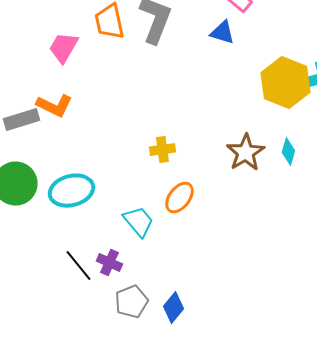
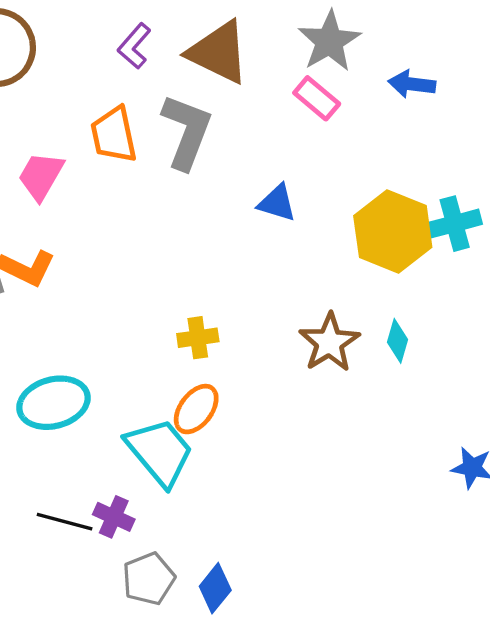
blue triangle: (222, 33) -> (277, 203), moved
orange ellipse: (179, 198) -> (196, 409), moved
cyan trapezoid: (138, 222) -> (160, 452), size x1.4
black line: (78, 266) -> (65, 522), turned -36

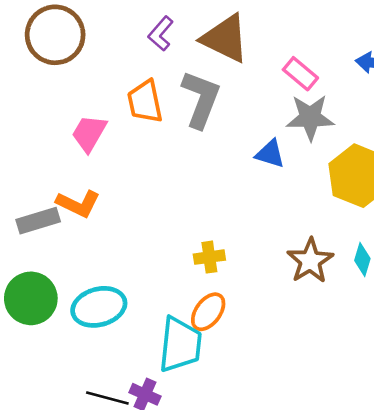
gray star: (329, 41) -> (310, 117), moved, turned 30
cyan trapezoid: (160, 452) -> (180, 345), turned 46

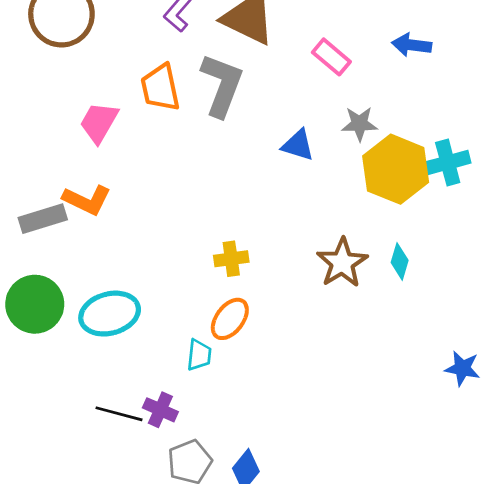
gray star: (310, 117) -> (359, 124), moved, size x0.7
cyan trapezoid: (180, 345) -> (199, 355), size x0.5

